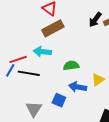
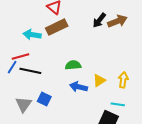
cyan arrow: (42, 52) -> (32, 35), moved
blue square: (59, 100) -> (44, 99), moved
gray triangle: (34, 109) -> (24, 104), moved

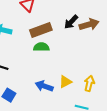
brown rectangle: (57, 27) -> (41, 30), moved
green semicircle: (73, 65) -> (41, 47), moved

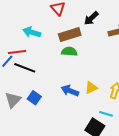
black arrow: (71, 22) -> (91, 18), moved

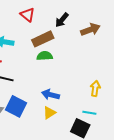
yellow triangle: (91, 88) -> (49, 113), moved
blue square: (34, 98) -> (16, 106), size x1.5

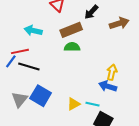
yellow arrow: (95, 88) -> (112, 72), moved
blue arrow: (50, 95) -> (108, 86), moved
cyan line: (89, 113) -> (93, 104), moved

